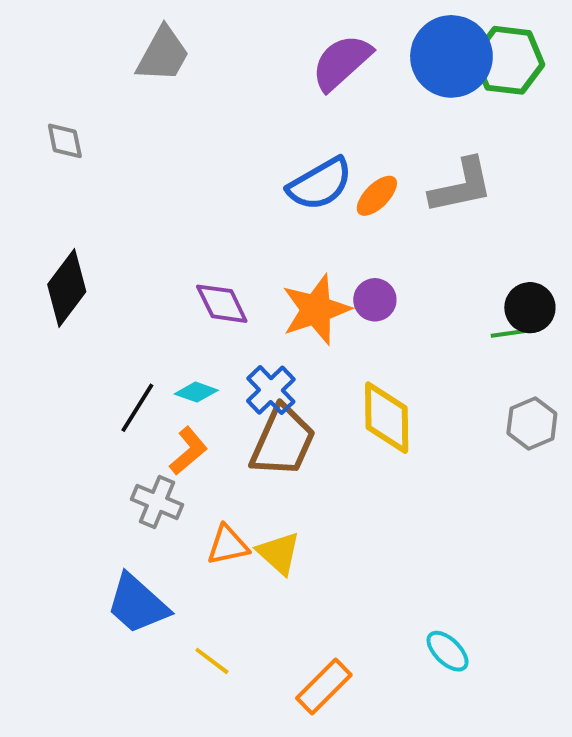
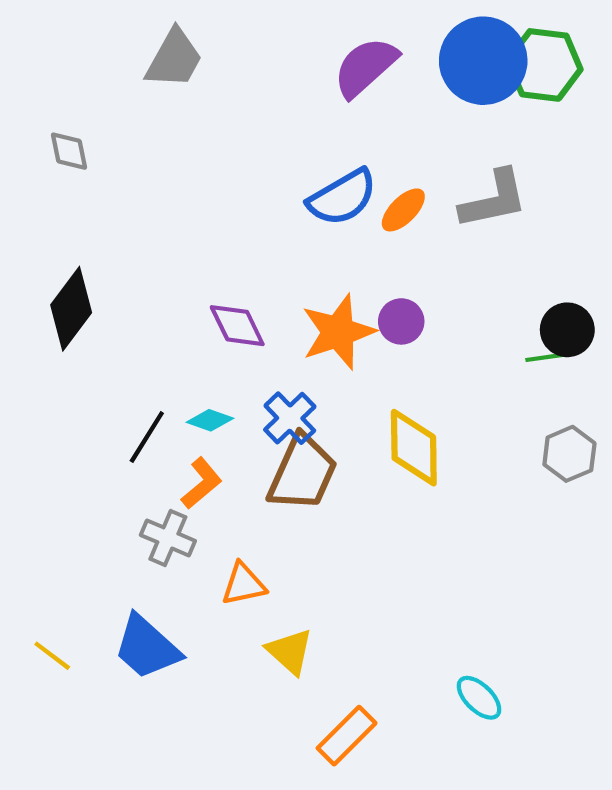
yellow triangle: (279, 553) -> (290, 651), moved
yellow line: (212, 661) -> (52, 656), moved

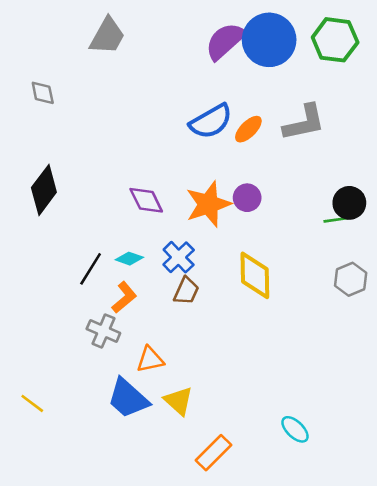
blue circle: (483, 61) -> (269, 40), moved
brown trapezoid: (302, 473) -> (186, 291), size x0.6
blue trapezoid: (147, 647) -> (128, 398), moved

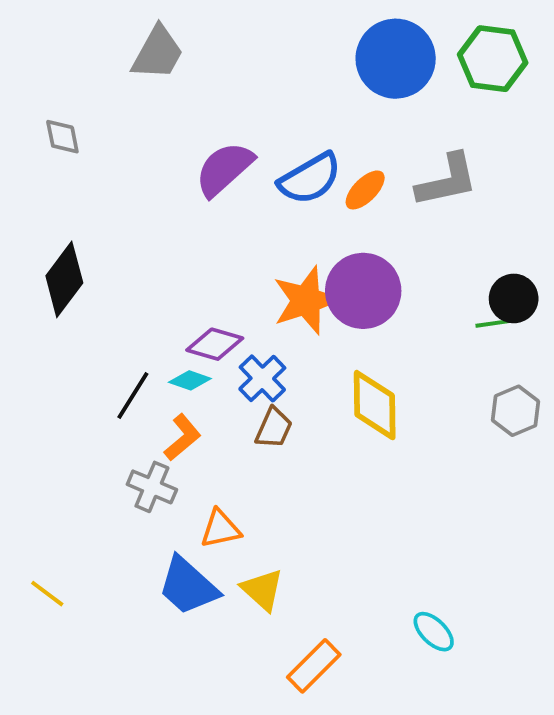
purple semicircle: (225, 41) -> (224, 169), moved
purple circle: (247, 198) -> (363, 291), size x1.8
purple diamond: (146, 200) -> (215, 344), moved, turned -48

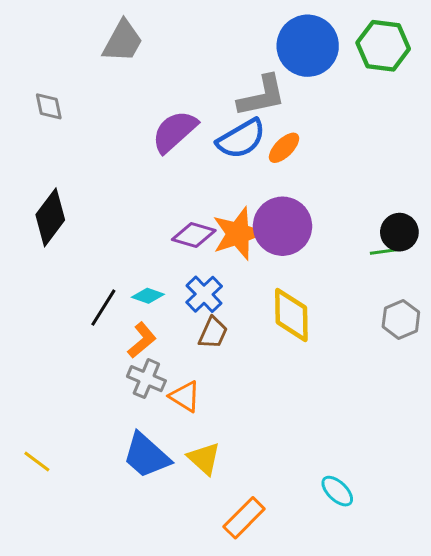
gray L-shape: (447, 180) -> (262, 96), moved
purple diamond: (215, 344) -> (194, 235), moved
gray cross: (152, 487) -> (146, 379), moved
orange triangle: (220, 529) -> (185, 396), moved, turned 44

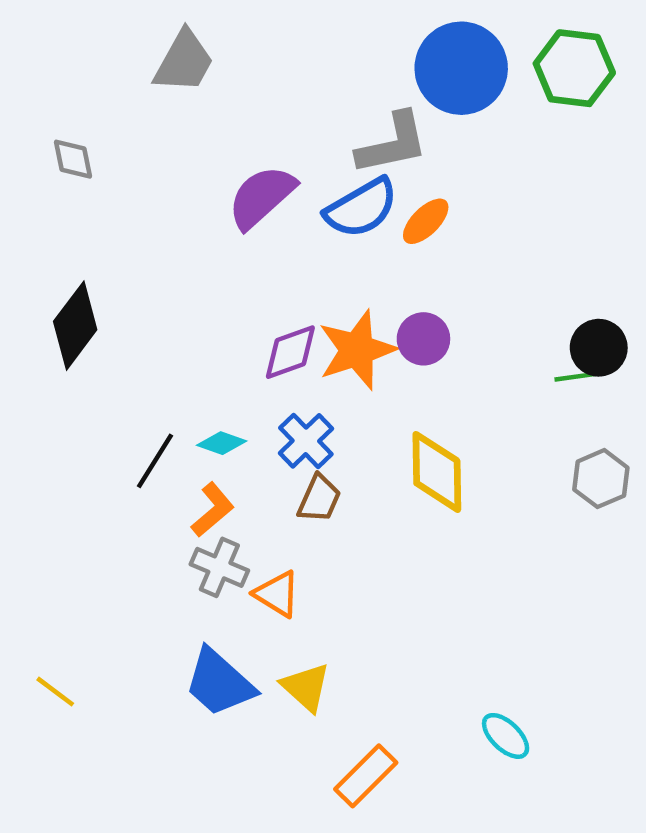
purple circle: (283, 226) -> (423, 339), size x0.6
purple diamond: (194, 235) -> (290, 352), turned -36

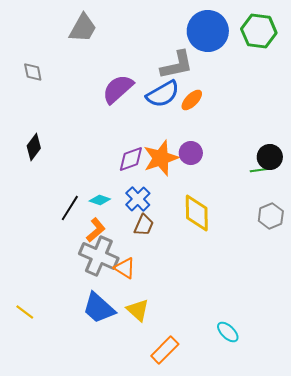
black diamond: (75, 326) -> (34, 147), size x0.7
gray cross: (219, 567) -> (99, 256), size x1.5

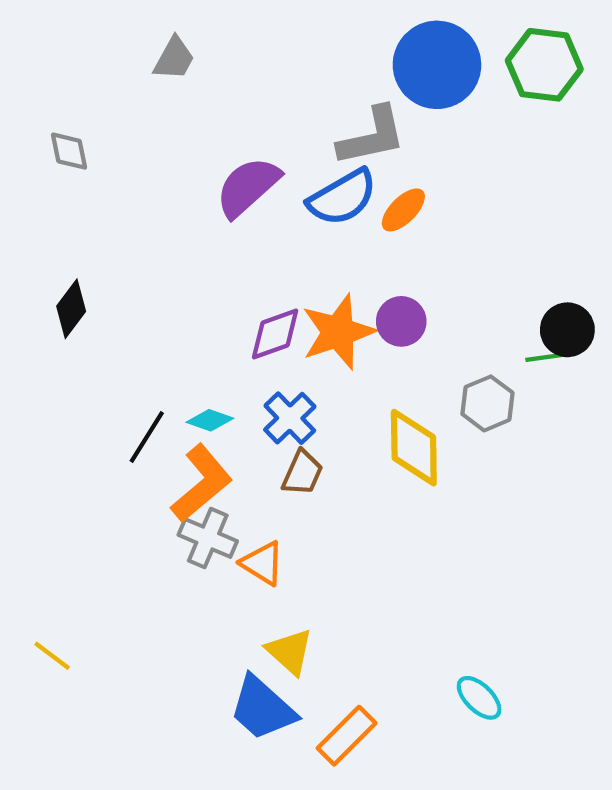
gray trapezoid: (83, 28) -> (174, 59), size x0.7
gray hexagon: (271, 216) -> (487, 403), moved
orange L-shape: (96, 230) -> (201, 483), size x1.5
gray cross: (99, 256) -> (208, 538), size x0.7
blue trapezoid: (99, 308) -> (262, 708), moved

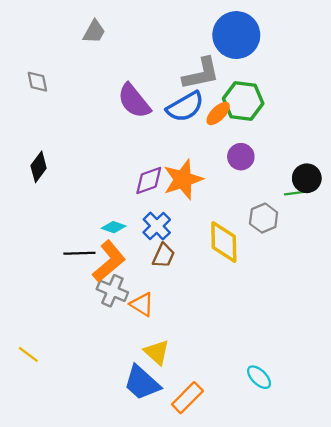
green hexagon: (544, 65) -> (243, 101), moved
purple semicircle: (248, 187) -> (134, 101), turned -87
purple circle: (401, 321) -> (241, 157), moved
black line: (147, 437) -> (79, 253), moved, turned 56

